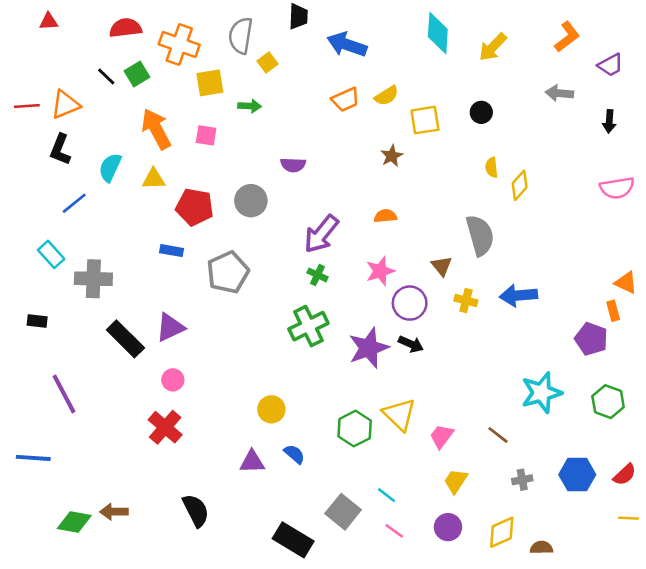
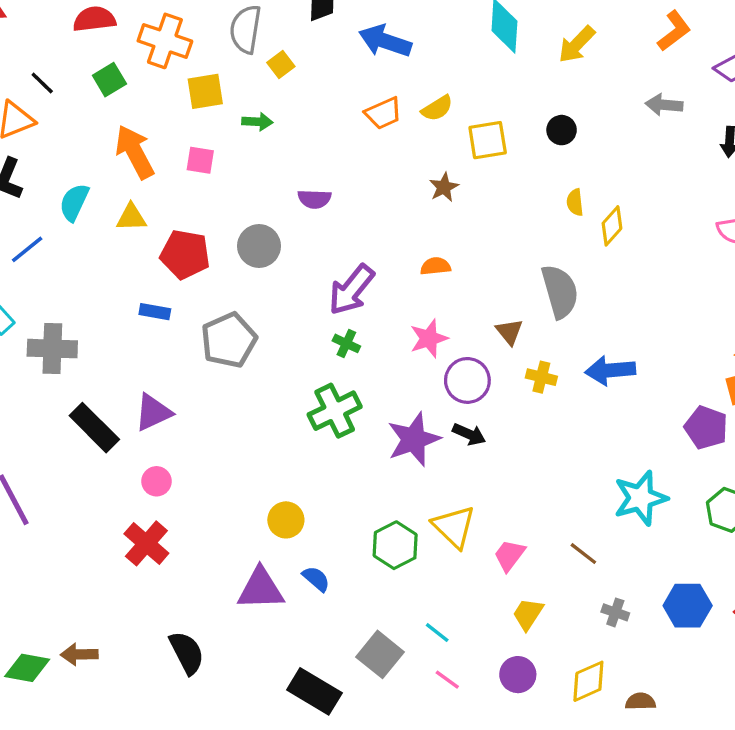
black line: (106, 77) -> (42, 83), moved
purple triangle: (252, 462) -> (261, 589), size x1.4
gray cross: (522, 480) -> (615, 612), turned 30

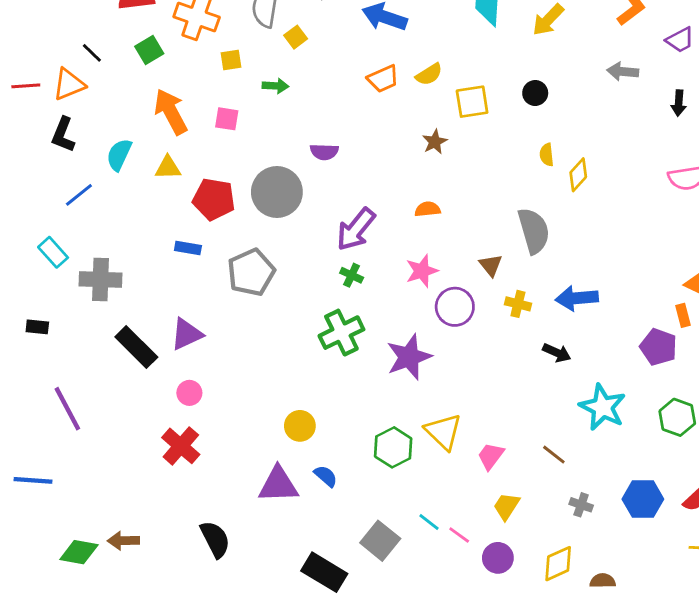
yellow square: (205, 91) -> (231, 60), size x0.7
gray circle: (259, 246) -> (277, 192), size x1.4
black arrow: (469, 434) -> (557, 353), moved
cyan star: (641, 498) -> (603, 407), turned -30
pink line: (447, 680) -> (459, 535), moved

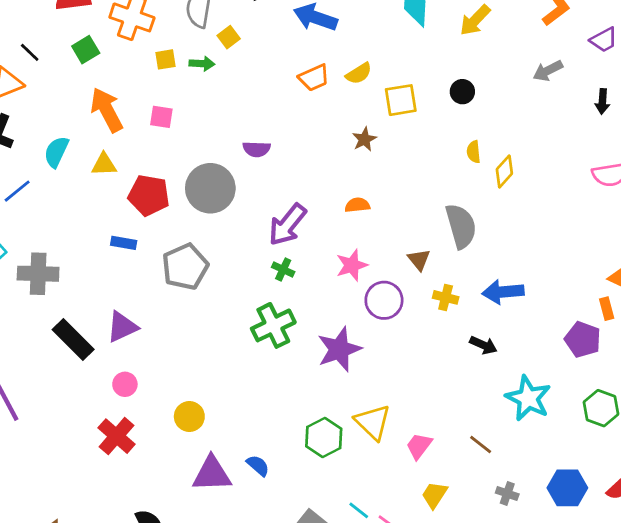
gray arrow: (623, 71) -> (548, 71), turned -32
green arrow: (275, 86) -> (202, 64), moved
yellow circle: (300, 426) -> (189, 416), moved

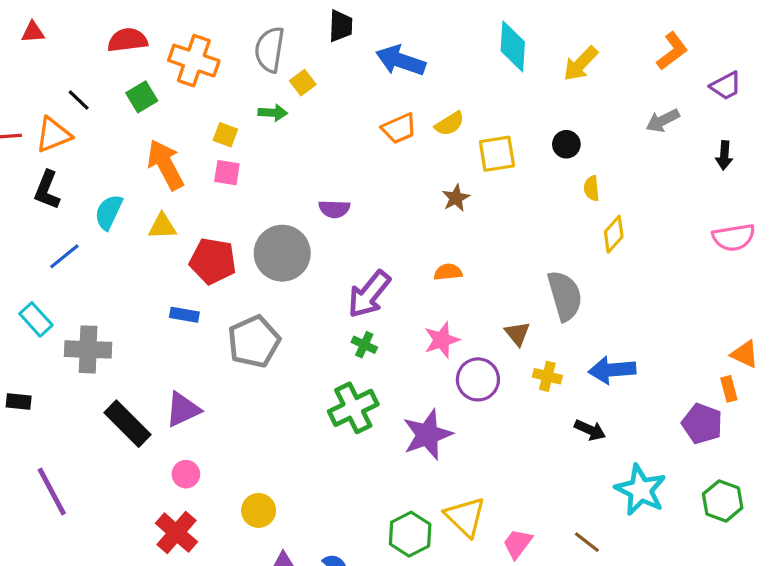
yellow square: (166, 59) -> (225, 135), moved, turned 30
yellow semicircle: (474, 152) -> (592, 188), moved

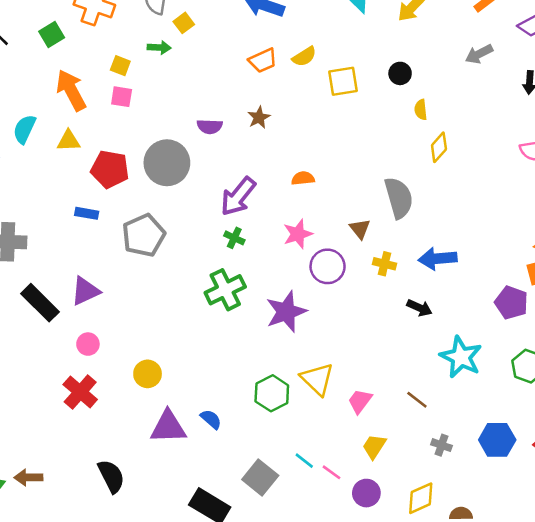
brown star: (456, 198) -> (259, 117), moved

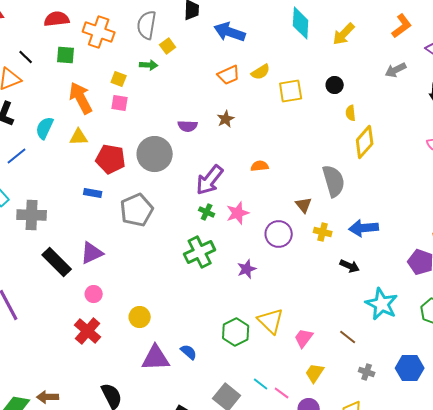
green square: (52, 35) -> (66, 55), turned 36
yellow diamond: (439, 147) -> (365, 142), size x1.4
pink star: (298, 234) -> (238, 213), moved
purple star: (286, 312) -> (247, 269), size x0.6

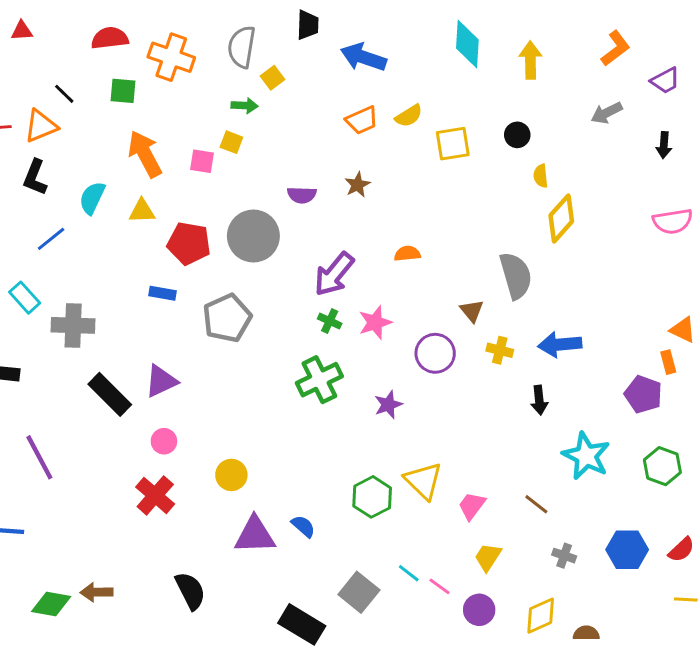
yellow arrow: (344, 34) -> (530, 60), turned 135
yellow square: (119, 79) -> (231, 142), moved
black arrow: (350, 266) -> (539, 400), turned 60

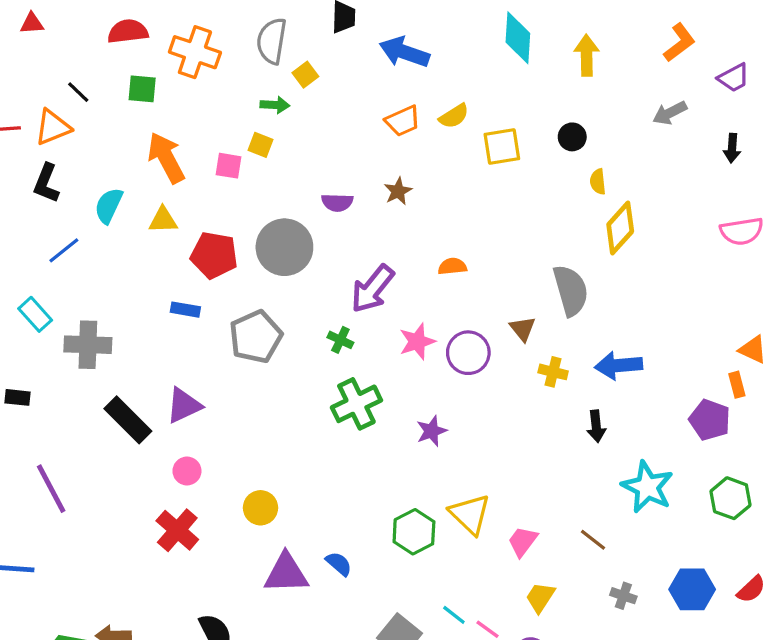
green cross: (330, 321) -> (340, 340), moved
purple circle: (435, 353) -> (468, 353), moved

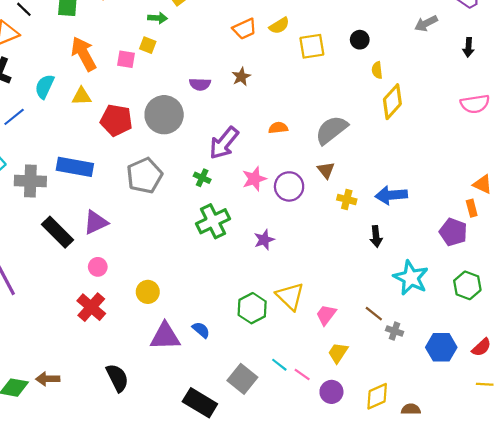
gray semicircle: (571, 290) -> (331, 130), moved, turned -112
blue rectangle: (185, 310) -> (75, 167), moved, size x1.8
gray cross: (623, 596) -> (395, 331), moved

